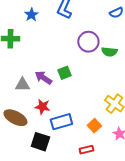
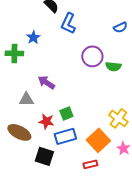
blue star: (31, 15) -> (33, 37), moved
green square: (64, 73) -> (66, 113), moved
purple arrow: (43, 78) -> (46, 82), moved
orange square: (94, 126) -> (98, 140), size x1.6

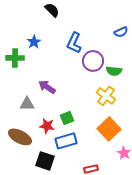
blue L-shape: (68, 23) -> (74, 43), moved
yellow cross: (118, 118) -> (106, 96), moved
orange square: (98, 140) -> (109, 129), moved

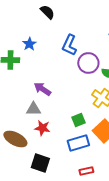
gray triangle: (27, 104) -> (33, 109), moved
green square: (67, 118) -> (78, 120), moved
blue rectangle: (66, 141) -> (78, 143), moved

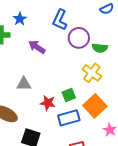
purple arrow: (42, 89) -> (37, 47), moved
red star: (42, 128) -> (48, 103), moved

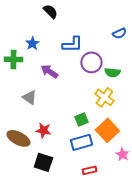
blue L-shape: (60, 20) -> (72, 44), turned -115
gray triangle: (24, 84) -> (29, 97), moved, turned 35
red star: (48, 103) -> (43, 130), moved

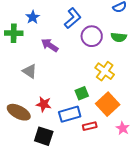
blue L-shape: (72, 44) -> (73, 18), turned -40
green semicircle: (112, 72) -> (119, 37), moved
blue rectangle: (81, 142) -> (70, 114), moved
red rectangle: (89, 170) -> (90, 126), moved

